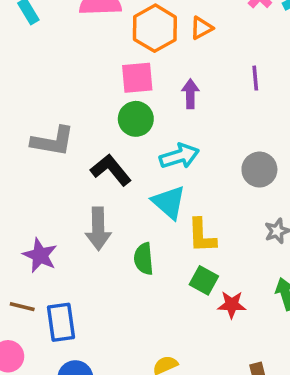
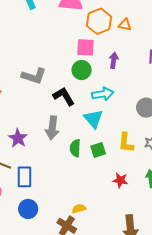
orange triangle: (201, 28) -> (125, 25), turned 32
yellow L-shape: (202, 236) -> (126, 143), moved
green square: (204, 280) -> (98, 150), moved, turned 35

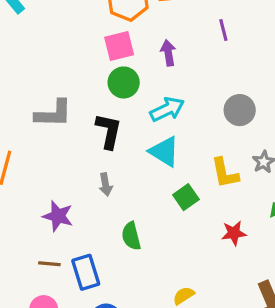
black L-shape: (64, 96) -> (109, 131), turned 60
gray arrow: (52, 128) -> (106, 184), size x0.6
green semicircle: (75, 148) -> (131, 236), moved

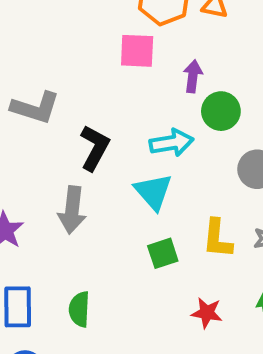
green circle: (124, 82) -> (221, 111), moved
gray arrow: (106, 184) -> (72, 210), size x1.6
green semicircle: (131, 236) -> (79, 309), moved

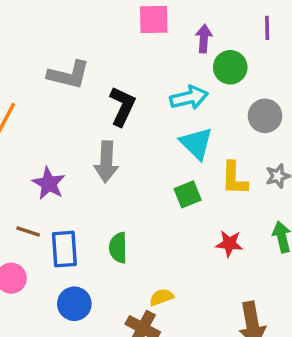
cyan triangle: (153, 192) -> (196, 143), moved

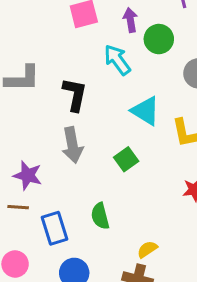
cyan arrow: (189, 98) -> (117, 60), moved, turned -100
green square: (188, 194) -> (126, 159), moved
brown line: (28, 231) -> (18, 207), moved

